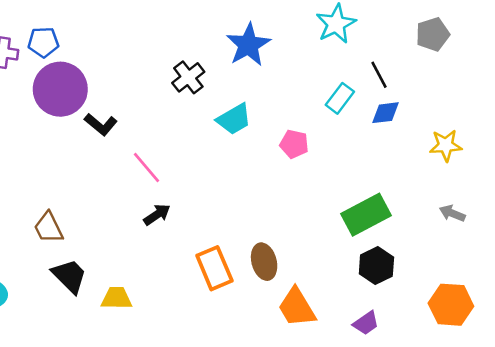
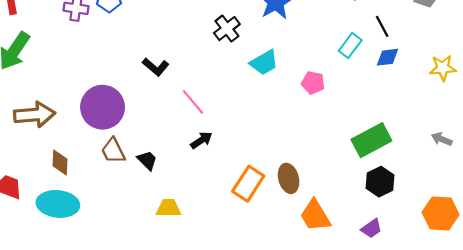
purple circle: (60, 89) -> (103, 107), moved
yellow star: (446, 145) -> (443, 68), moved
orange rectangle: (214, 268) -> (248, 184), turned 56
black trapezoid: (69, 276) -> (147, 160), moved, size x0.7

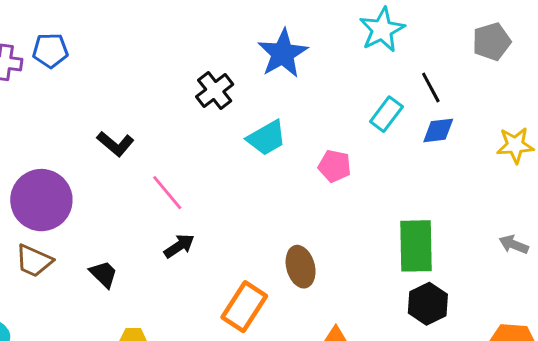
green rectangle: (371, 140) -> (416, 246), turned -63
brown trapezoid: (113, 151) -> (34, 261), moved, turned -40
brown ellipse: (289, 178) -> (301, 267), moved

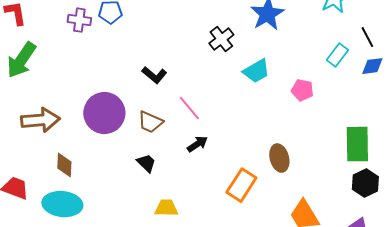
brown trapezoid: (34, 261) -> (150, 122), moved

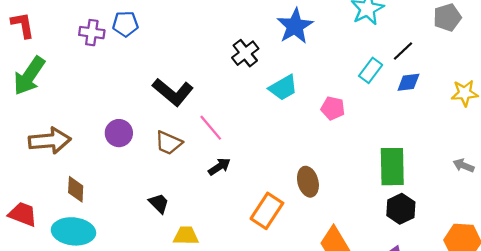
black line: (367, 37) -> (403, 51), turned 75
black L-shape: (154, 75) -> (173, 92), size x1.5
purple circle: (104, 113) -> (119, 133), size x0.6
black trapezoid: (146, 163) -> (159, 203), moved

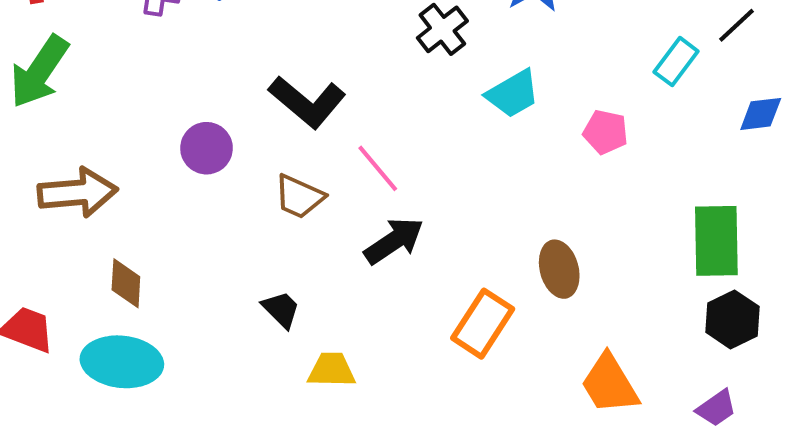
blue diamond: (408, 82) -> (761, 114), moved
purple circle: (119, 133) -> (207, 148), moved
black arrow: (219, 167) -> (394, 241), size x1.4

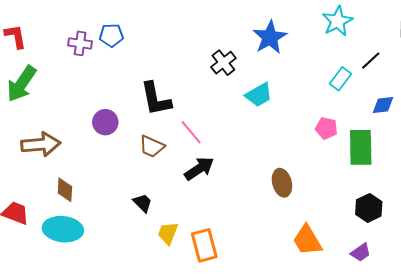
black L-shape: (307, 102) -> (156, 99), turned 39
pink pentagon: (606, 132) -> (326, 128), moved
green rectangle: (716, 241) -> (361, 147), moved
orange rectangle: (483, 324) -> (204, 245), moved, turned -48
yellow trapezoid: (331, 370) -> (168, 233), turned -70

